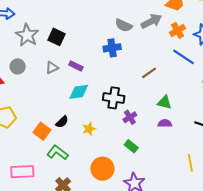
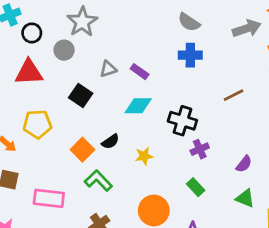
gray semicircle: (124, 25) -> (189, 22), moved
black square: (57, 37) -> (81, 96), moved
gray circle: (18, 66) -> (64, 50), moved
green triangle: (164, 102) -> (245, 198), moved
purple semicircle: (165, 123) -> (244, 164), turned 120

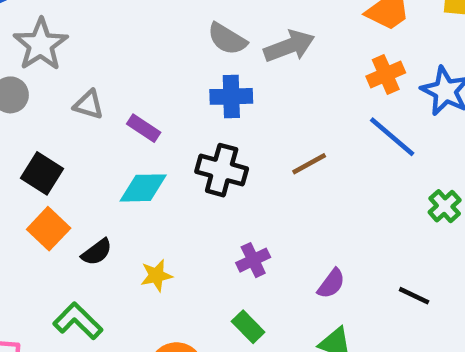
gray arrow: (247, 28) -> (289, 46), moved
gray triangle: (108, 69) -> (89, 105), moved, turned 36
black cross: (182, 121) -> (222, 170), moved
orange square: (82, 150) -> (49, 229), moved

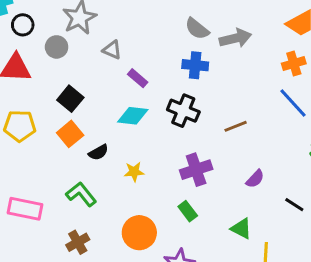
gray triangle: (89, 105) -> (112, 50), moved
brown line: (309, 164) -> (236, 126), moved
purple cross: (253, 260) -> (196, 170), size x1.5
purple semicircle: (331, 284) -> (255, 179), moved

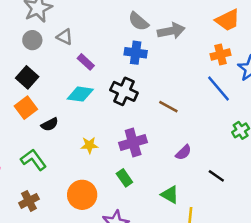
gray circle: (57, 47) -> (32, 40), moved
brown line: (236, 126) -> (168, 107), turned 48
yellow star: (134, 172) -> (89, 145), moved

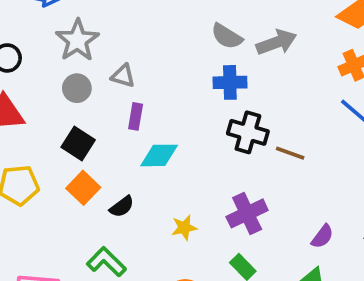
purple rectangle: (86, 62) -> (136, 116), moved, turned 66
black cross: (124, 91) -> (248, 132), moved
purple semicircle: (183, 152) -> (322, 236), moved

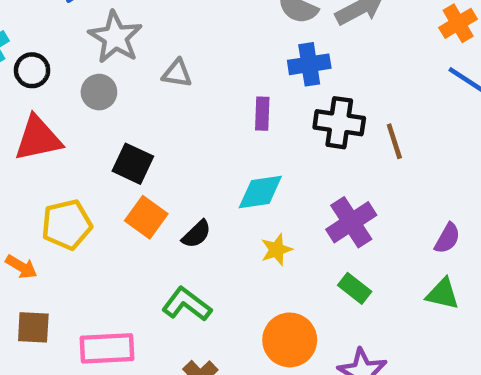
gray circle: (77, 88) -> (99, 92), moved
purple rectangle: (136, 116) -> (262, 114), moved
brown line: (290, 153) -> (394, 141), turned 60
cyan diamond: (159, 155) -> (260, 192), moved

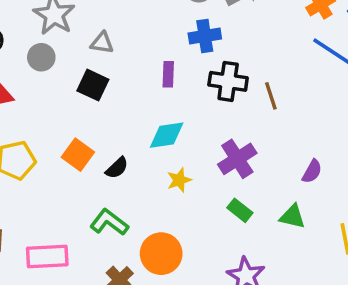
black square: (133, 164) -> (93, 85), moved
green triangle: (443, 294) -> (292, 217), moved
orange circle: (290, 340) -> (161, 254), moved

